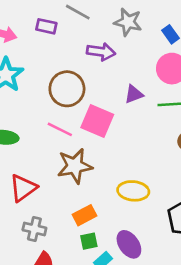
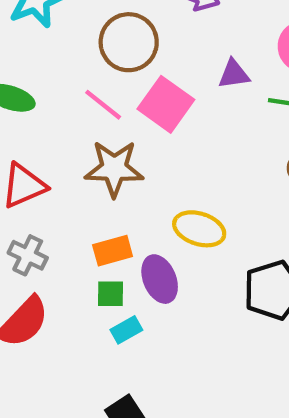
purple ellipse: (129, 244) -> (160, 279), moved

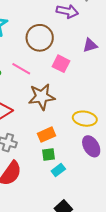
pink square: (166, 104) -> (61, 64), size x0.7
pink line: (103, 105) -> (21, 69), moved
purple ellipse: (160, 279) -> (91, 146), moved

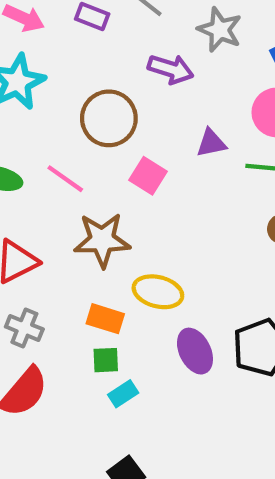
yellow ellipse: (85, 119) -> (158, 292), moved
orange rectangle: (47, 135) -> (105, 319), turned 36

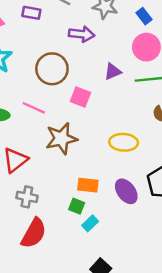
yellow ellipse: (158, 292) -> (124, 142), moved
orange rectangle: (105, 319) -> (88, 185), moved
green square: (106, 360) -> (77, 206), turned 35

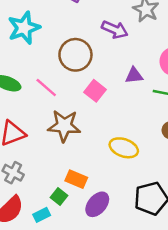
purple ellipse: (126, 191) -> (97, 204), moved, turned 60
cyan rectangle: (90, 223) -> (42, 215), moved

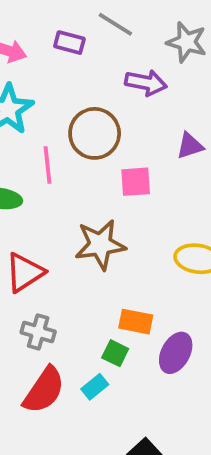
pink line: (46, 88) -> (48, 165), moved, turned 55
pink square: (95, 91) -> (136, 182), turned -30

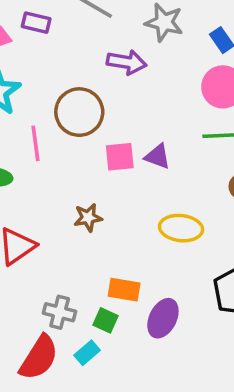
purple rectangle: (69, 43) -> (36, 23), moved
purple triangle: (190, 146) -> (158, 156), moved, turned 40
brown star: (100, 245) -> (88, 218), size x0.6
gray cross: (38, 332) -> (60, 312), moved

